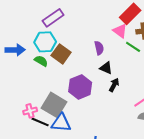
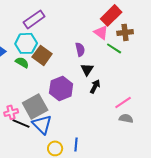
black triangle: (106, 68) -> (87, 69), turned 40
gray square: (54, 105) -> (35, 106), turned 30
blue triangle: (61, 123) -> (42, 124), turned 40

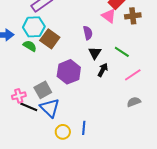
green line: (114, 48) -> (122, 52), moved
pink line: (123, 102) -> (133, 75), moved
gray square: (35, 106) -> (43, 90), size x0.7
gray semicircle: (126, 118) -> (134, 102), turned -32

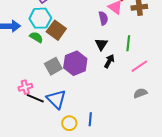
purple semicircle: (88, 33) -> (103, 18), moved
green line: (122, 52) -> (128, 43), turned 63
gray square: (43, 90) -> (53, 66), moved

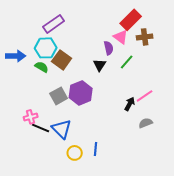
green line: (128, 43) -> (127, 62), moved, turned 35
black triangle: (101, 44) -> (100, 65), moved
black arrow: (109, 61) -> (130, 104), moved

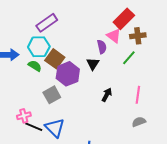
green line: (127, 62) -> (129, 58), moved
purple hexagon: (81, 93) -> (68, 74), moved
pink line: (145, 96) -> (138, 95), turned -48
black arrow: (130, 104) -> (107, 95), moved

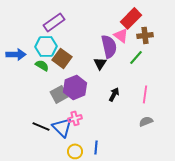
purple semicircle: (102, 47) -> (109, 46), size x1.6
purple hexagon: (68, 74) -> (75, 87), moved
pink cross: (24, 116) -> (75, 118), moved

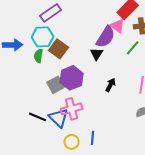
purple semicircle: (109, 46) -> (106, 37), turned 45
green semicircle: (42, 65) -> (39, 56), turned -112
pink cross: (75, 118) -> (72, 109), size x1.5

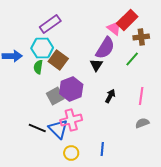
pink triangle: (118, 26) -> (114, 28), moved
blue line: (93, 138) -> (102, 149), moved

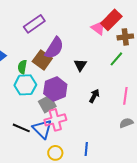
cyan hexagon: (42, 48) -> (25, 85), moved
purple semicircle: (105, 48) -> (54, 48), moved
gray square: (55, 96) -> (47, 104), moved

